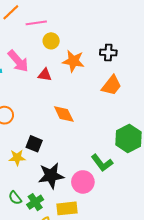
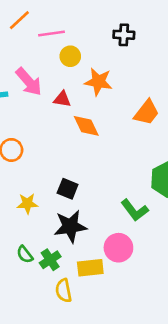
black cross: (108, 53) -> (124, 35), moved
orange diamond: (64, 114) -> (86, 126), moved
black square: (34, 144) -> (68, 189), moved
pink circle: (83, 182) -> (118, 248), moved

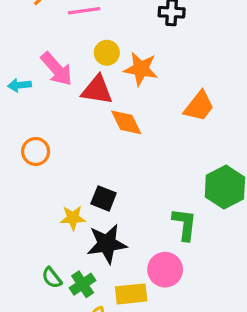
yellow circle: (70, 56) -> (107, 53), moved
red triangle: (62, 99) -> (97, 90), size x1.5
yellow star: (27, 204) -> (73, 218), moved
green L-shape: (135, 210) -> (185, 224), turned -136

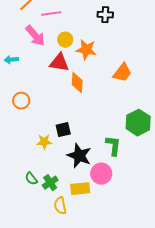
pink arrow: (57, 69) -> (35, 36), moved
orange diamond: (126, 122) -> (77, 83), turned 30
black square: (104, 198) -> (63, 130), turned -35
black star: (107, 244) -> (79, 156), moved, turned 30

